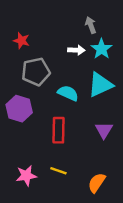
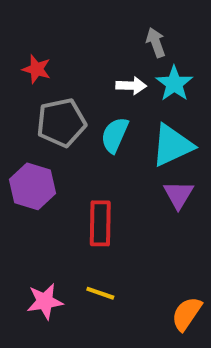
cyan semicircle: (68, 93) -> (115, 135), moved, turned -90
purple triangle: (104, 130) -> (178, 195), moved
orange semicircle: (97, 183) -> (187, 314), moved

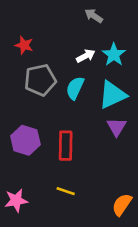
gray arrow: (156, 42) -> (94, 16), moved, turned -36
white arrow: (131, 86) -> (86, 56), turned -30
purple hexagon: (32, 186) -> (25, 140), moved
pink star: (45, 301) -> (16, 201), moved

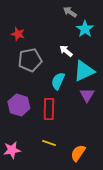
cyan star: (114, 55) -> (85, 29), moved
white arrow: (86, 56) -> (66, 51), moved, turned -112
cyan semicircle: (75, 88) -> (58, 81), moved
orange semicircle: (122, 205) -> (78, 153), moved

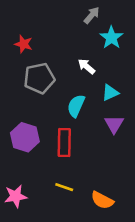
gray arrow: (70, 12) -> (92, 15), turned 96
cyan triangle: (84, 71) -> (110, 93), size x0.6
orange semicircle: (78, 153) -> (102, 200), turned -96

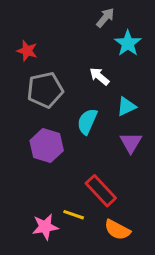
purple hexagon: (25, 137) -> (47, 146), moved
red rectangle: (64, 142) -> (101, 191), moved, turned -44
pink star: (16, 196) -> (45, 227), moved

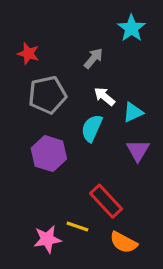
gray arrow: (105, 18) -> (93, 58), moved
cyan star: (128, 43) -> (131, 28), moved
white arrow: (99, 76) -> (104, 96), moved

